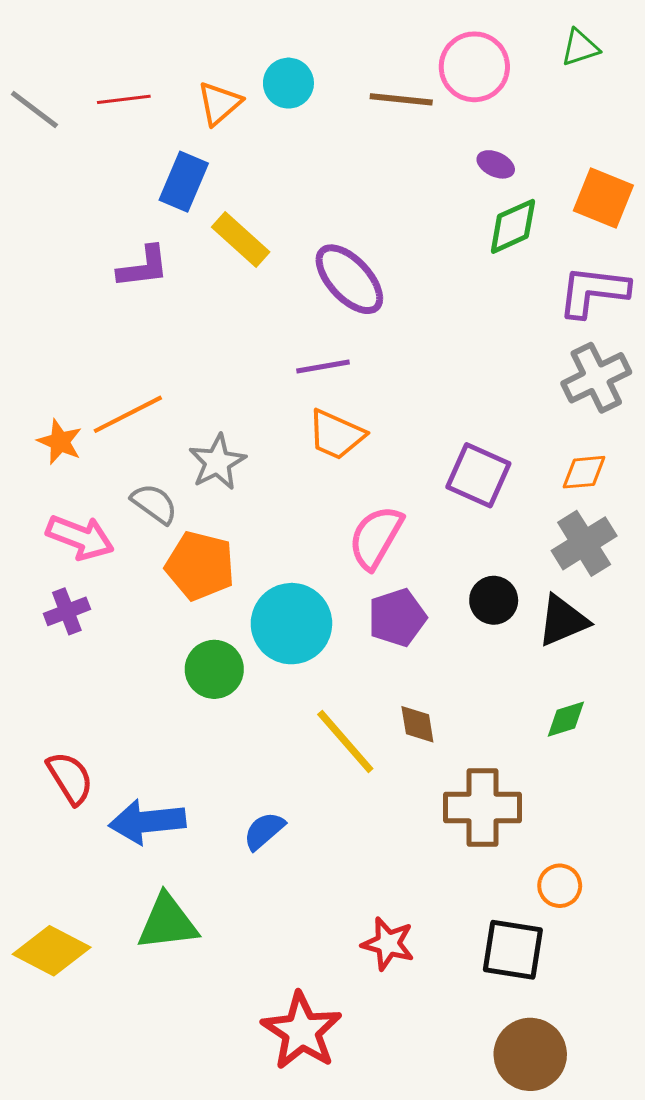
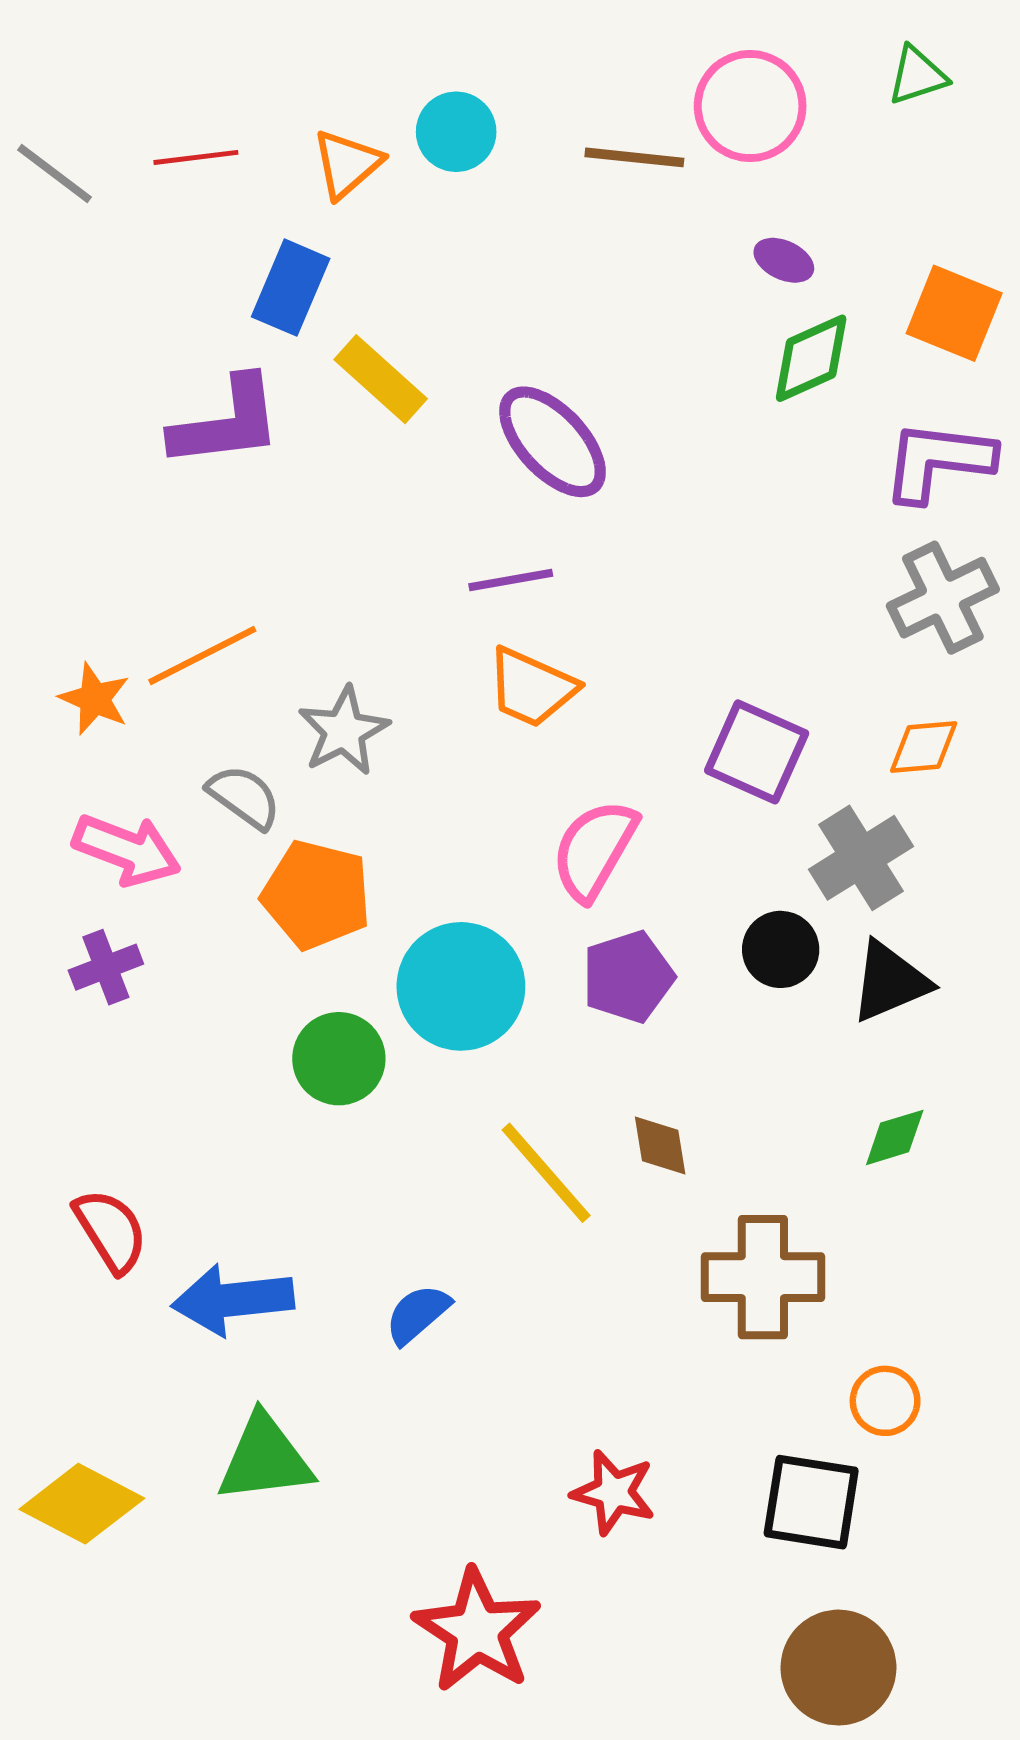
purple L-shape: (143, 267) -> (226, 423), size x1.4
gray cross: (584, 543) -> (861, 858), moved

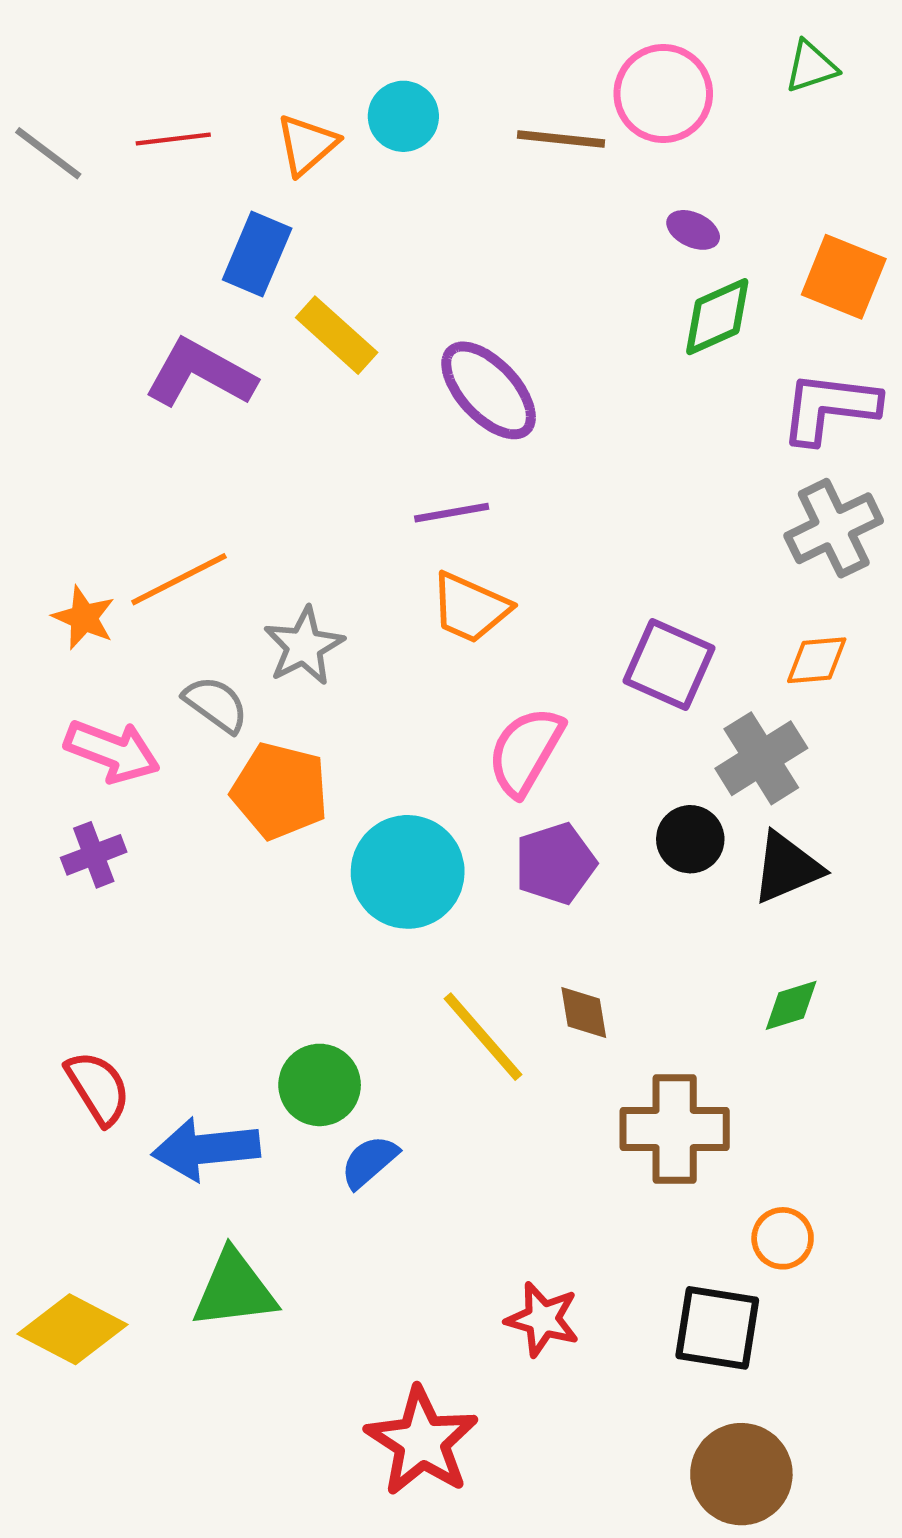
purple L-shape: (226, 423) -> (200, 373), turned -144
green circle: (339, 1059) -> (320, 1085), moved

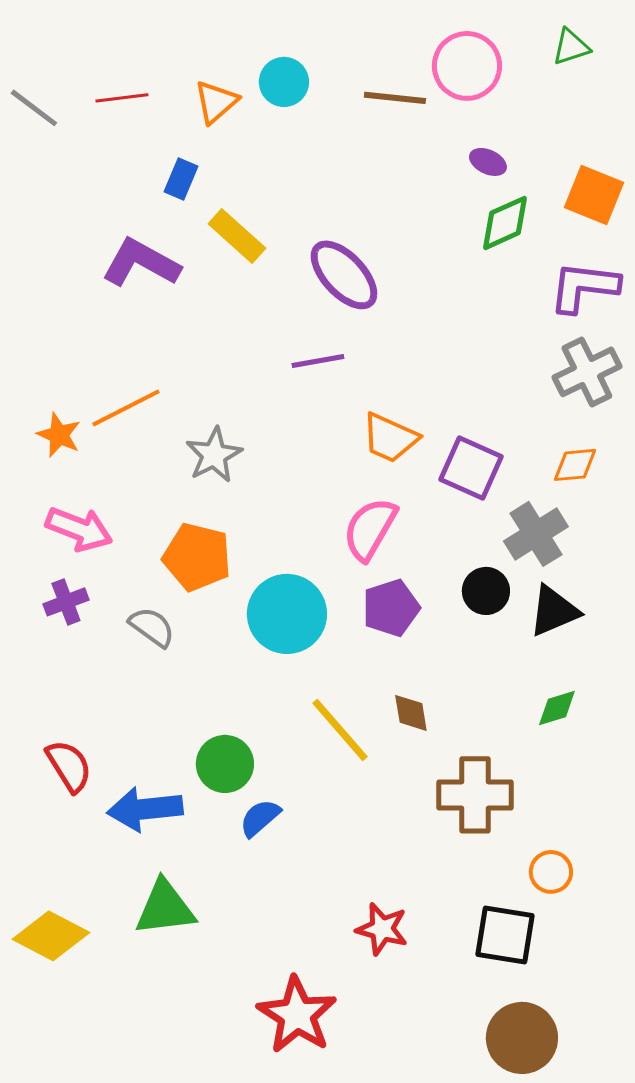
blue rectangle: (257, 254) -> (181, 179), size x0.7
orange trapezoid: (470, 608) -> (390, 438), moved
gray semicircle: (216, 704) -> (152, 627), moved

